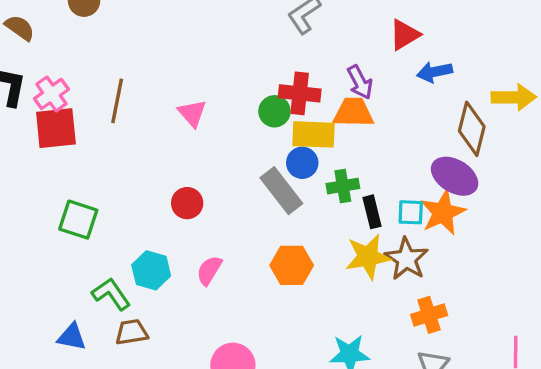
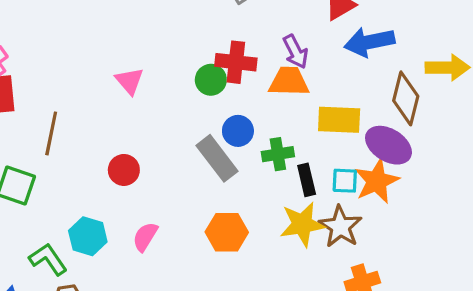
blue arrow: (435, 72) -> (369, 42), size x1.4
brown line: (117, 101) -> (51, 133), moved
yellow rectangle: (313, 134) -> (339, 120), moved

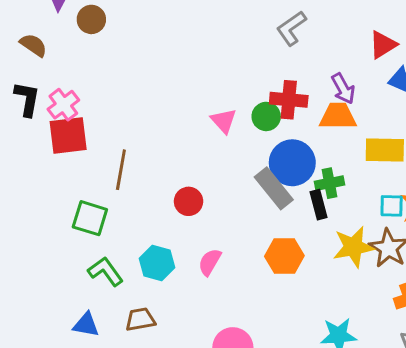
pink triangle: (129, 81) -> (224, 121), moved
blue circle: (238, 131) -> (292, 163), size x1.6
black rectangle: (307, 180) -> (318, 205), moved
green L-shape: (48, 259) -> (106, 271), moved

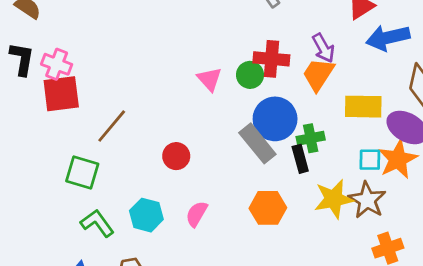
pink cross: (63, 105) -> (57, 64), turned -32
orange trapezoid: (338, 116) -> (318, 74), turned -57
brown line: (121, 170) -> (112, 126), turned 30

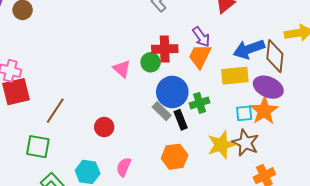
blue arrow: (388, 38) -> (249, 49), moved
gray rectangle: (257, 143) -> (162, 111), size x0.7
black rectangle: (300, 159) -> (181, 120), moved

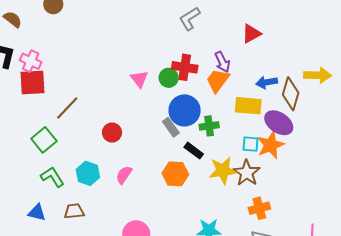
blue arrow: (249, 49) -> (267, 82), size x0.7
black rectangle: (181, 120) -> (194, 151), moved, turned -42
green square: (38, 147) -> (44, 140), turned 30

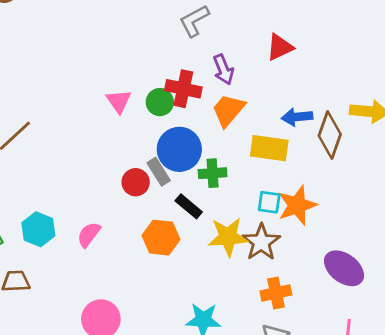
purple arrow: (222, 62) -> (223, 70), moved
purple ellipse: (279, 123) -> (344, 268), moved
red circle: (112, 133) -> (136, 182), moved

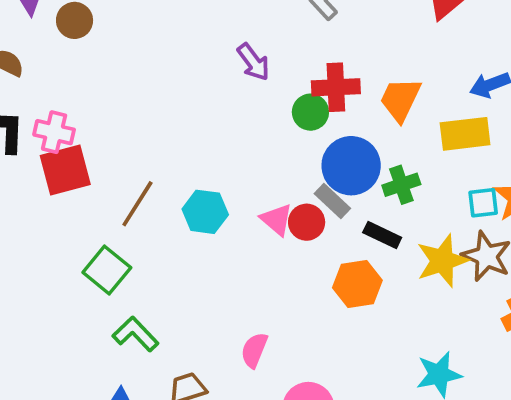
purple arrow: (223, 70) -> (253, 62), moved
pink triangle: (119, 101) -> (277, 220), moved
cyan hexagon: (38, 229) -> (205, 212), moved
pink semicircle: (89, 235) -> (254, 350), moved

